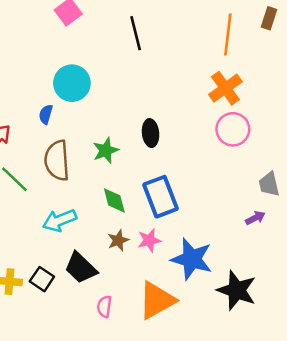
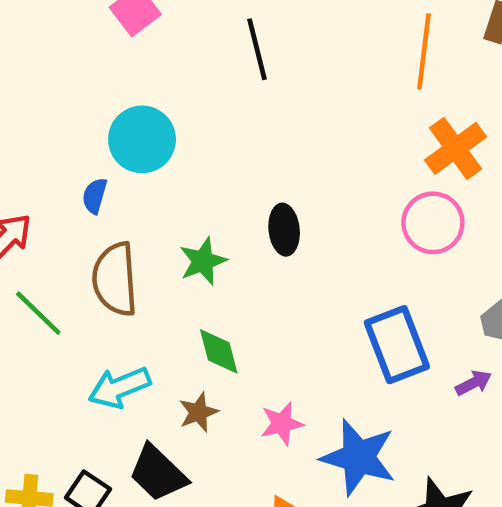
orange cross: (225, 88) -> (455, 148), moved
blue rectangle: (161, 197) -> (397, 345), moved
brown star: (118, 240) -> (198, 412), moved

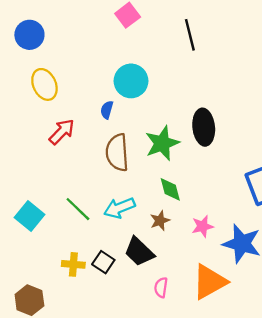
black ellipse: (284, 230) -> (204, 127), size x1.4
green star: (203, 261) -> (162, 143), size x1.4
green line: (38, 313) -> (78, 209), moved

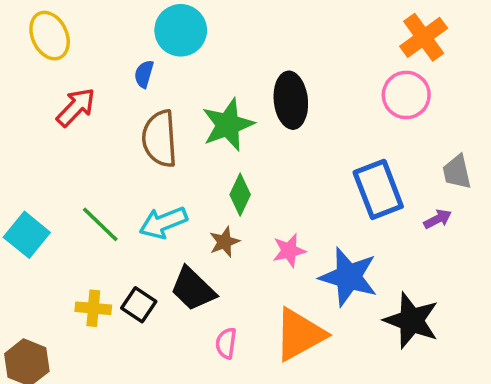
green diamond: (170, 189) -> (240, 195), turned 40

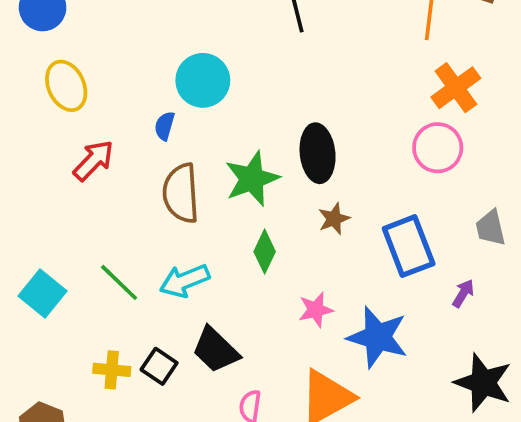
purple arrow: (438, 219) -> (463, 293), moved, turned -32
brown star: (224, 242) -> (334, 219), moved
black star: (411, 320) -> (483, 383), moved

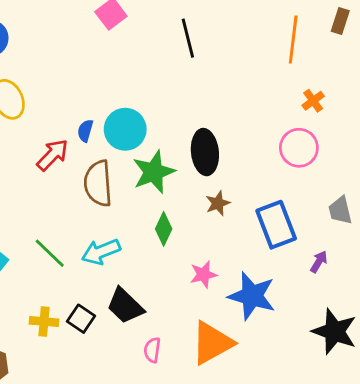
cyan circle: (203, 80) -> (125, 129), moved
orange cross: (456, 88) -> (313, 101), size x0.6
red arrow: (94, 160) -> (53, 155), moved

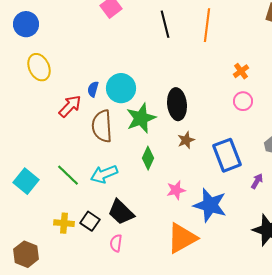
orange line: (293, 40) -> (207, 25), moved
orange cross: (313, 101) -> (241, 71), moved
pink circle: (299, 148) -> (243, 101), size x0.7
pink semicircle: (152, 350) -> (116, 243), moved

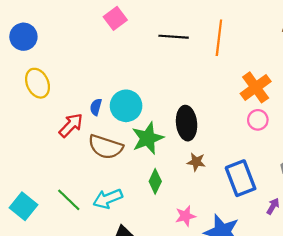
black line: (165, 24) -> (174, 37), turned -72
orange cross: (241, 71) -> (256, 87), size x1.8
brown semicircle: (102, 126) -> (106, 147), turned -68
brown star: (186, 140) -> (196, 162), turned 30

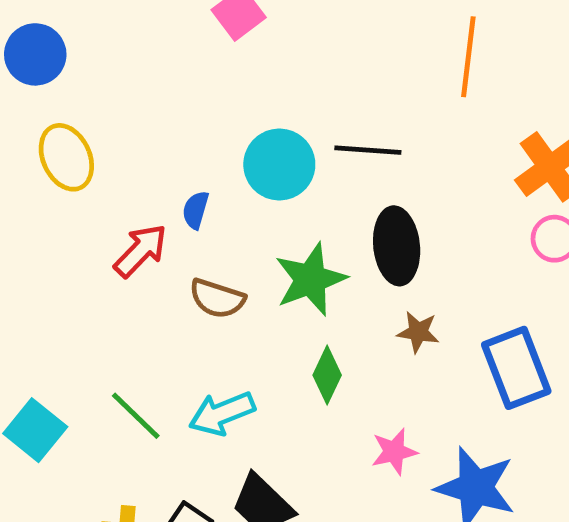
black line: (174, 37) -> (368, 150), moved
cyan circle: (126, 106) -> (279, 164), moved
brown semicircle: (106, 147) -> (217, 298), size x0.7

